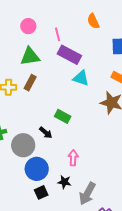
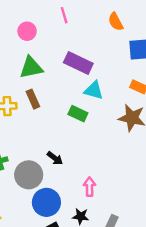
orange semicircle: (93, 21) -> (116, 22), moved
pink line: (58, 34) -> (64, 15), moved
brown rectangle: (30, 83) -> (33, 99), turned -49
green rectangle: (63, 116) -> (78, 114), moved

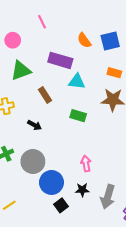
orange semicircle: (116, 22) -> (84, 40), moved
brown rectangle: (33, 99) -> (45, 95), moved
green rectangle: (78, 114) -> (78, 116), moved
black arrow: (55, 158) -> (34, 125), moved

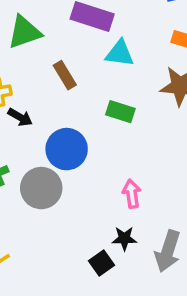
black arrow: (34, 125) -> (20, 117), moved
blue circle: (52, 182) -> (67, 149), moved
black square: (61, 205) -> (101, 263), moved

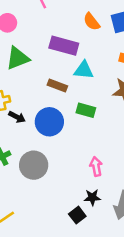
brown rectangle: (65, 75) -> (57, 85), moved, turned -36
blue circle: (67, 149) -> (49, 122), moved

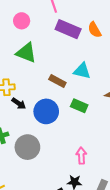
purple rectangle: (64, 46) -> (68, 29), moved
green triangle: (18, 58) -> (26, 53), turned 35

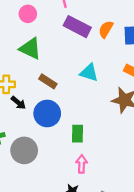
orange semicircle: (95, 30) -> (106, 29), turned 56
brown rectangle: (57, 81) -> (48, 81), moved
green rectangle: (79, 106) -> (78, 134), moved, turned 63

